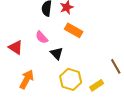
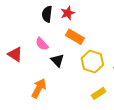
orange arrow: (27, 79) -> (39, 88), moved
yellow hexagon: (71, 79) -> (92, 61), moved

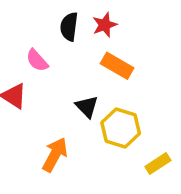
pink semicircle: (42, 44) -> (37, 60), moved
yellow hexagon: (92, 61) -> (121, 128), moved

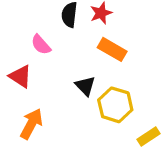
orange arrow: (55, 155) -> (31, 124), moved

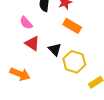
red triangle: (20, 76) -> (32, 43), moved
orange arrow: (31, 124) -> (20, 74), turned 84

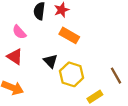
red triangle: (32, 43) -> (15, 57), moved

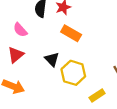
red triangle: (15, 57) -> (16, 55), turned 48

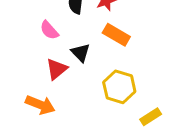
red triangle: (16, 55) -> (57, 69), moved
black triangle: (52, 59) -> (81, 53), moved

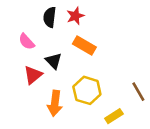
orange arrow: (40, 105) -> (55, 103), moved, turned 75

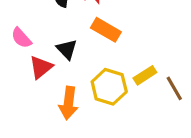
pink semicircle: (27, 42) -> (21, 38), moved
yellow rectangle: (114, 116) -> (145, 75), moved

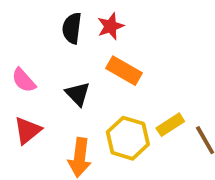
red triangle: (41, 67) -> (28, 130), moved

